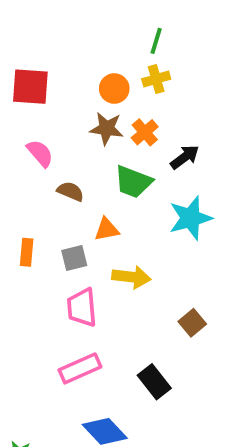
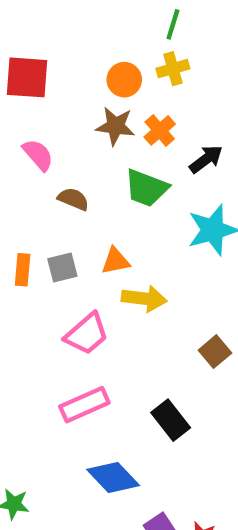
orange triangle: (107, 229) -> (115, 261), moved
gray square: (74, 258) -> (62, 268), moved
pink trapezoid: (82, 307) -> (87, 334), turned -126

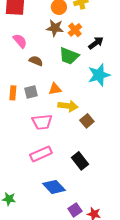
pink trapezoid: (87, 334) -> (42, 122), turned 35
brown square: (215, 352) -> (87, 121), moved

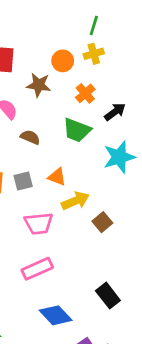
brown star: (55, 28) -> (39, 85), moved
orange triangle: (55, 89) -> (57, 177), turned 32
yellow arrow: (68, 106) -> (75, 201), turned -30
black rectangle: (80, 161) -> (108, 296), moved

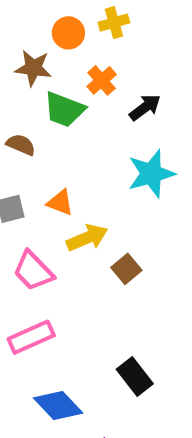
green trapezoid: (77, 130) -> (64, 109), moved
pink trapezoid: (39, 223) -> (33, 271), turned 52

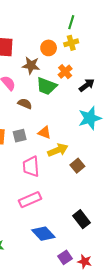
pink trapezoid: (33, 271) -> (31, 167), turned 40

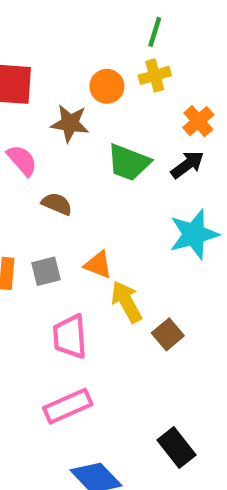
orange cross: (65, 72) -> (198, 121), moved
green trapezoid: (46, 86) -> (129, 162), moved
yellow arrow: (58, 150) -> (126, 302), turned -96

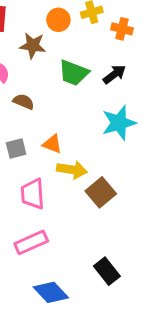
orange cross: (198, 121) -> (122, 29), moved, turned -35
yellow arrow: (126, 302) -> (72, 170), turned 128
brown square: (168, 334) -> (101, 192), size x1.4

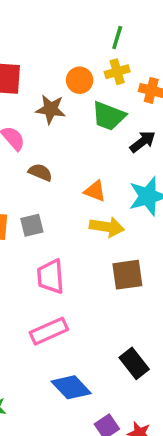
green trapezoid: (74, 73) -> (109, 116), moved
orange triangle: (52, 144) -> (95, 191), moved
yellow arrow: (72, 170) -> (107, 227), moved
brown square: (101, 192) -> (127, 275), turned 32

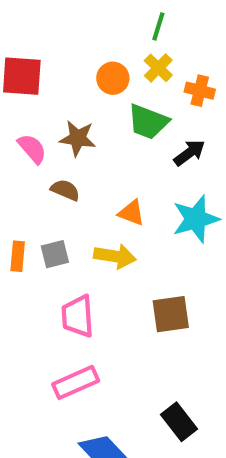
yellow cross: (117, 72) -> (158, 68), turned -30
brown star: (51, 109) -> (78, 138), moved
yellow arrow: (107, 227) -> (115, 256), moved

